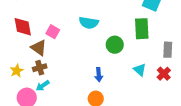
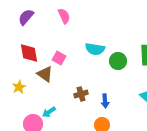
green circle: (115, 45) -> (118, 61), moved
brown cross: (40, 68) -> (81, 94), moved
yellow star: (17, 71) -> (19, 87), moved

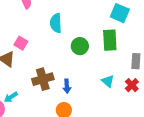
cyan semicircle: (95, 49) -> (56, 23), moved, turned 78
brown cross: (81, 94) -> (43, 79), size x1.5

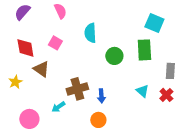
pink square: (21, 43) -> (55, 43), moved
cyan arrow: (11, 97) -> (58, 107), moved

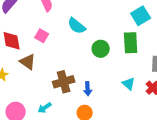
cyan square: (154, 23) -> (141, 16), turned 36
cyan semicircle: (90, 33) -> (77, 26), turned -48
cyan arrow: (58, 107) -> (45, 108), moved

